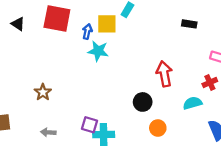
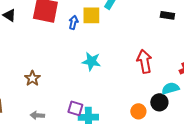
cyan star: (98, 51) -> (91, 61), moved
black circle: (143, 102) -> (159, 102), moved

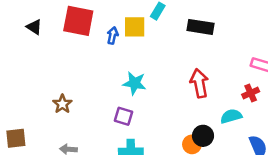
black rectangle: (167, 15) -> (201, 27), moved, size x1.5
black circle: (159, 102) -> (203, 136), moved
purple square: (75, 108) -> (124, 116), moved

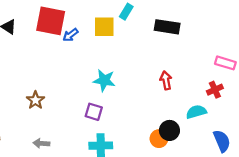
blue arrow: (113, 36) -> (70, 35), moved, turned -140
red arrow: (199, 83) -> (166, 80), size x0.7

